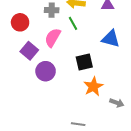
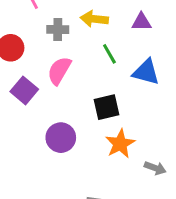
green line: (73, 23) -> (109, 54), moved
purple circle: (46, 71) -> (61, 138), moved

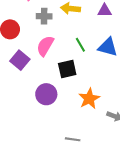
green line: (109, 54) -> (80, 45), moved
black square: (106, 107) -> (67, 69), moved

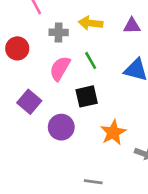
green line: (80, 45) -> (91, 60), moved
purple square: (20, 60) -> (29, 102), moved

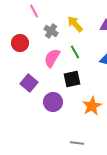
yellow arrow: (91, 23) -> (75, 24), turned 42
gray cross: (59, 32) -> (51, 31), turned 32

